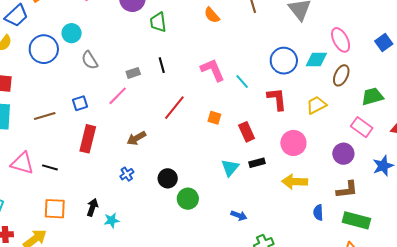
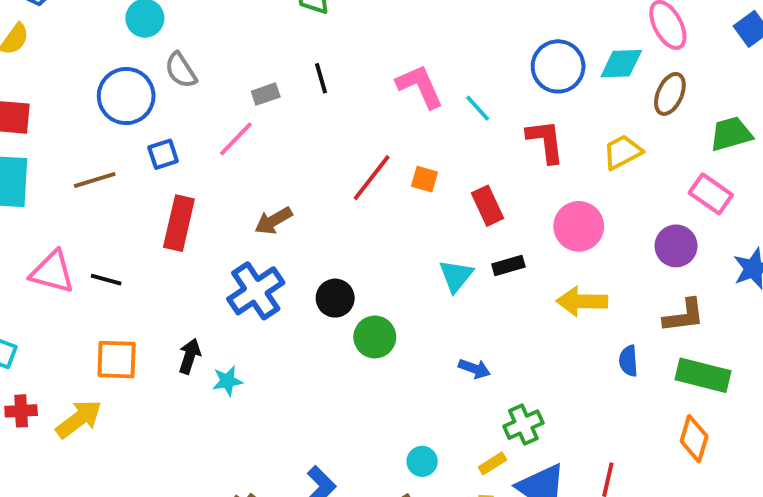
blue circle: (44, 49) -> (126, 96), moved
red line: (174, 108) -> (372, 178), moved
blue cross: (127, 174) -> (256, 291), size x2.0

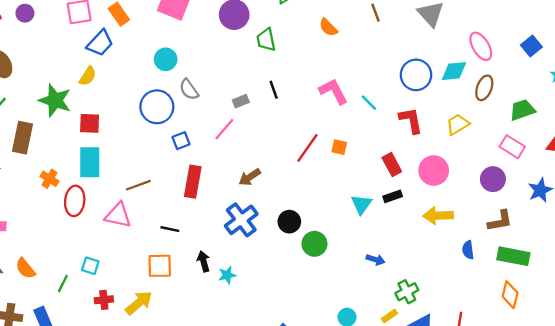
brown line: (95, 180) -> (138, 185), moved
red rectangle: (487, 206) -> (392, 165), moved
black line: (106, 280) -> (170, 229), moved
black arrow: (190, 356) -> (204, 261), turned -30

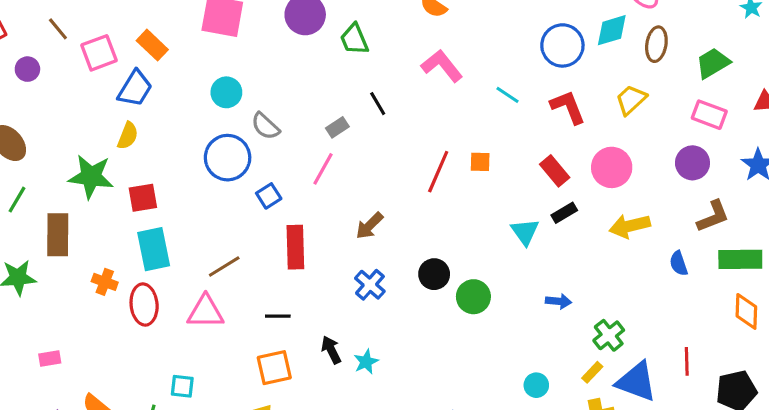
pink L-shape: (333, 91) -> (442, 66), moved
blue cross: (241, 220) -> (370, 285), size x0.7

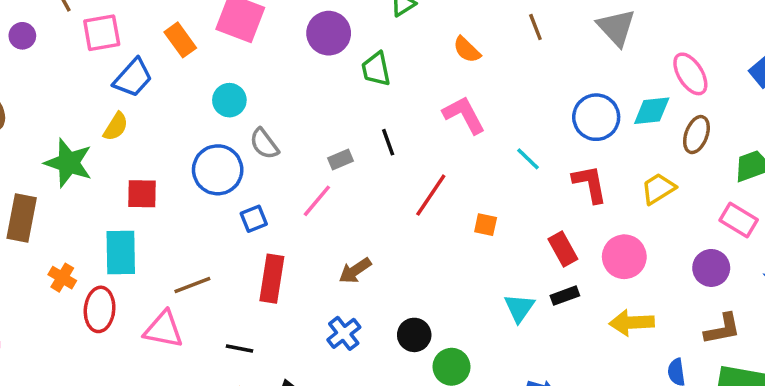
orange rectangle: (152, 45) -> (180, 40), moved
red line: (438, 172) -> (431, 195), moved
red square: (143, 198) -> (142, 194), moved

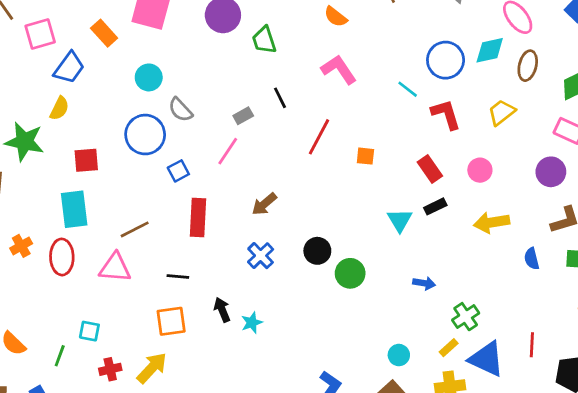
cyan line: (528, 159) -> (408, 89), moved
pink circle: (624, 257) -> (480, 170), size x0.7
orange cross: (62, 278) -> (21, 246), moved, turned 35

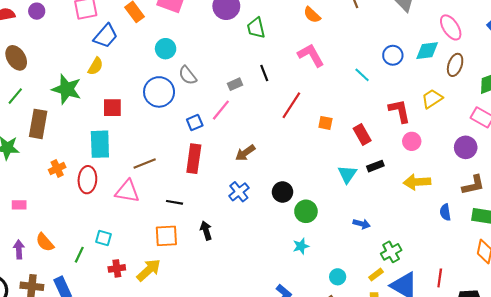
blue circle: (446, 60) -> (393, 55), size x0.7
red L-shape: (446, 114) -> (399, 111), moved
red rectangle: (430, 169) -> (362, 134), moved
blue square: (178, 171) -> (195, 123), moved
cyan star: (252, 323) -> (301, 246), moved

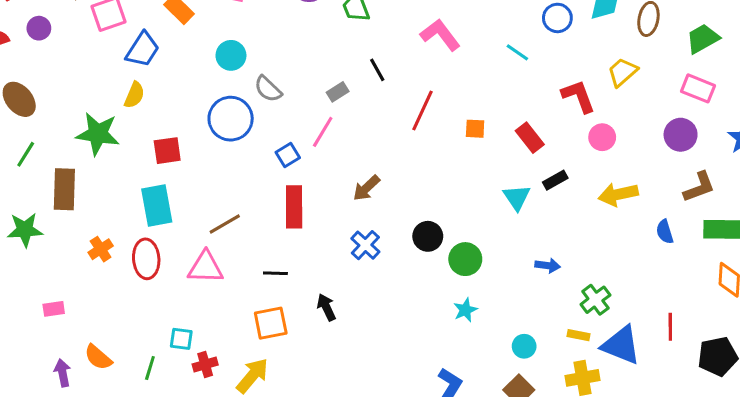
red cross: (117, 268) -> (205, 364), moved
yellow rectangle: (376, 275) -> (579, 335), turned 56

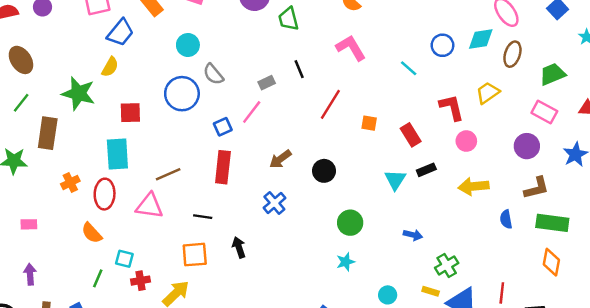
black circle: (428, 236) -> (324, 171), moved
orange semicircle: (98, 357) -> (92, 233), moved

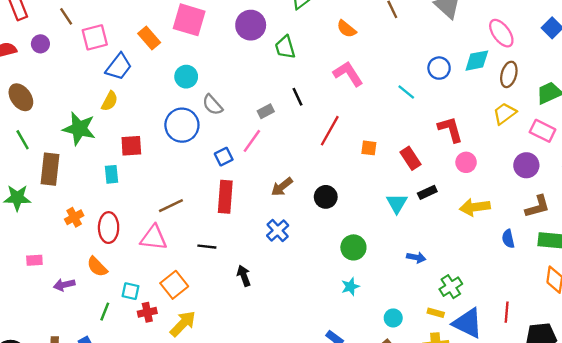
yellow trapezoid: (488, 93) -> (505, 113), moved
green line: (21, 103) -> (23, 140), turned -66
cyan rectangle: (117, 154) -> (112, 174), moved, size x0.6
orange square: (195, 255) -> (174, 285), moved, turned -32
purple arrow: (30, 274) -> (64, 285), moved, turned -96

